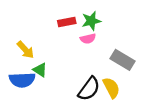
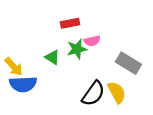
green star: (91, 21) -> (77, 49), moved
yellow arrow: (26, 50) -> (14, 67), moved
green triangle: (40, 70) -> (52, 57), moved

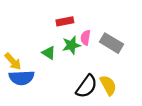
pink semicircle: (92, 41) -> (85, 38), turned 112
gray rectangle: (128, 63) -> (111, 43), moved

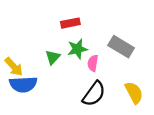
pink semicircle: (85, 38) -> (93, 63), moved
green triangle: (49, 53) -> (53, 57), turned 40
yellow semicircle: (108, 85) -> (134, 93), moved

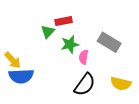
green triangle: (53, 57) -> (48, 32), moved
yellow semicircle: (134, 93) -> (121, 84), turned 132

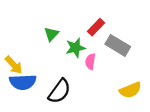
red rectangle: (64, 21) -> (96, 27), moved, turned -35
yellow semicircle: (121, 84) -> (130, 90), turned -36
black semicircle: (85, 85) -> (59, 91), moved

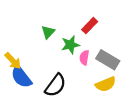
gray rectangle: (118, 45) -> (108, 60), moved
blue semicircle: (23, 82) -> (21, 77), turned 55
yellow semicircle: (130, 90) -> (106, 84), moved

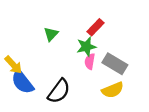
green star: (70, 45) -> (86, 47), moved

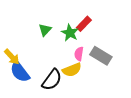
green star: (86, 47) -> (70, 33), moved, turned -30
yellow semicircle: (113, 90) -> (72, 70), moved

